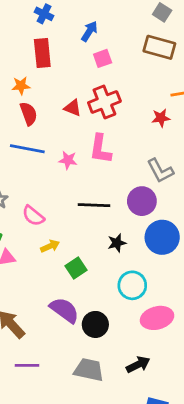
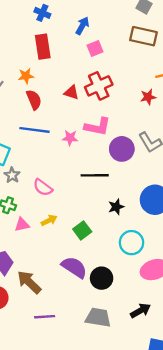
pink L-shape: (100, 149) -> (97, 127), turned -84
purple circle: (142, 201) -> (122, 149), moved
yellow arrow: (50, 246) -> (49, 220), moved

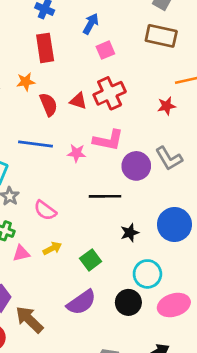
red semicircle: (34, 100) -> (49, 105), moved
purple semicircle: (74, 267) -> (81, 302), turned 112
black circle: (102, 278) -> (128, 302), moved

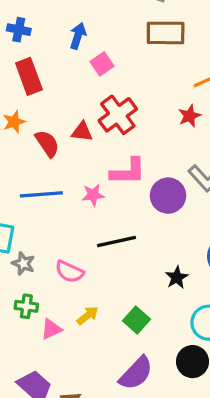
black line: (105, 196) -> (117, 241), moved

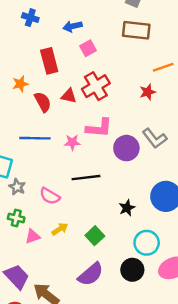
blue arrow: (78, 36) -> (73, 26), turned -126
red rectangle: (29, 76) -> (49, 61), moved

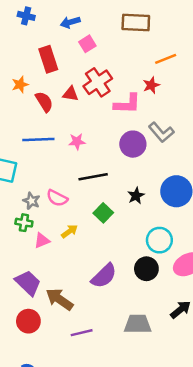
pink L-shape: (99, 128) -> (127, 104), moved
gray star: (17, 187) -> (31, 201), moved
black star: (127, 208) -> (136, 196), moved
green square: (95, 236) -> (103, 213), moved

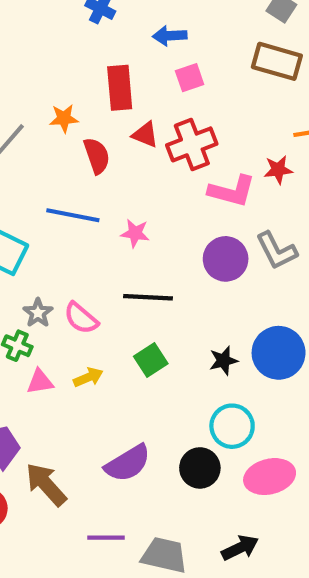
red triangle: (71, 94) -> (145, 135), moved
black star: (136, 196) -> (223, 361), moved
purple line: (82, 333) -> (106, 538), moved

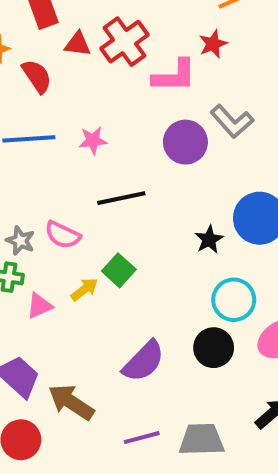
green square: (151, 360) -> (119, 270), moved

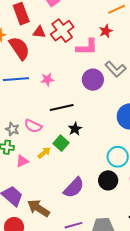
red semicircle: (37, 76) -> (19, 48), size x1.4
black star: (209, 239) -> (75, 129), moved

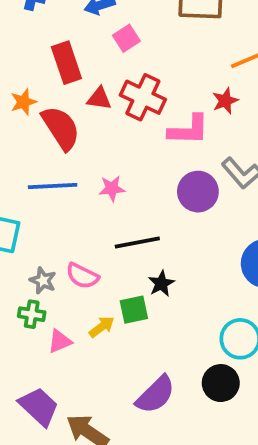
red cross: (62, 31) -> (143, 97), turned -30
green square: (61, 143) -> (134, 310), turned 35

